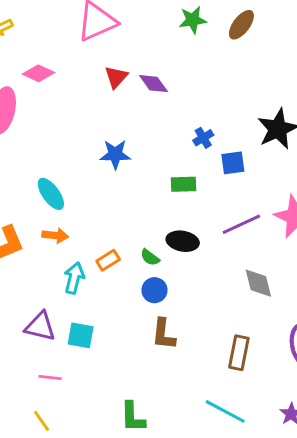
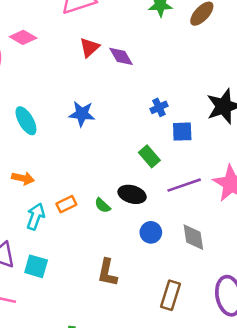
green rectangle: (183, 184) -> (149, 156), moved, turned 45
cyan ellipse: (51, 194) -> (26, 121), moved
blue circle: (154, 290) -> (151, 232), moved

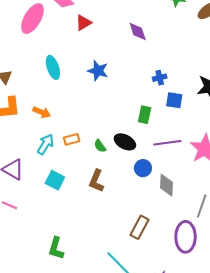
red triangle: (90, 47) -> (83, 23), moved
green rectangle: (149, 156) -> (145, 115), turned 42
blue circle: (151, 232) -> (143, 168), moved
cyan square: (36, 266) -> (55, 180), moved
brown L-shape: (107, 273) -> (96, 181), moved

